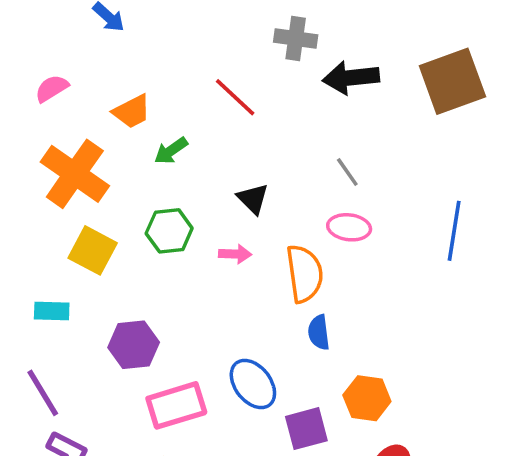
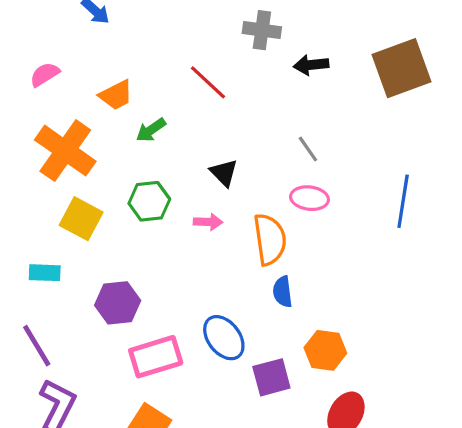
black arrow: (351, 78) -> (311, 65), size x0.7

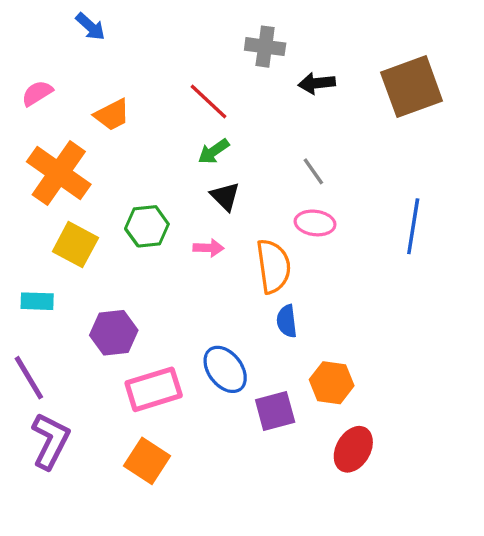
green arrow: (151, 130) -> (214, 151), moved

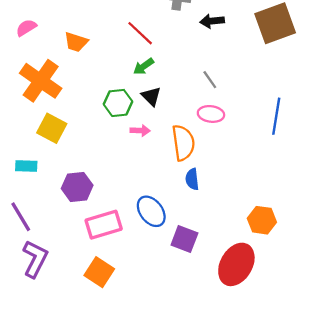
orange trapezoid: (112, 115) -> (76, 42), turned 45
green hexagon: (147, 226) -> (118, 103), moved
orange hexagon: (332, 383) -> (262, 220), moved
purple square: (275, 411) -> (184, 239), turned 36
red ellipse: (353, 449) -> (236, 264), size x1.4

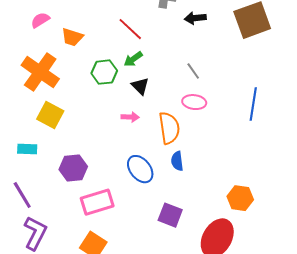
pink semicircle: (26, 28) -> (40, 20), moved
green hexagon: (118, 103) -> (104, 72), moved
blue ellipse: (151, 211) -> (140, 169), moved

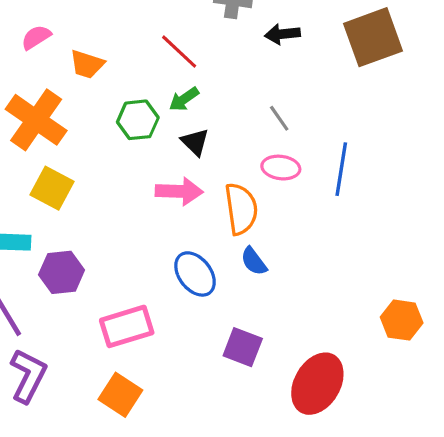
blue line: (253, 104) -> (341, 169), moved
pink arrow: (130, 117) -> (179, 191), size x1.6
blue semicircle: (177, 161) -> (254, 261), turned -30
purple hexagon: (73, 168) -> (62, 272), moved
orange hexagon: (240, 198) -> (402, 320), moved

